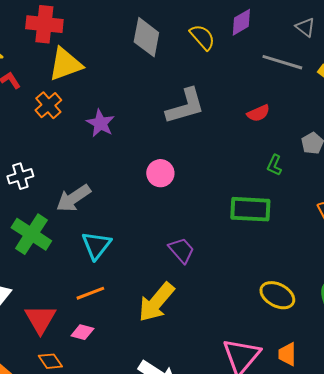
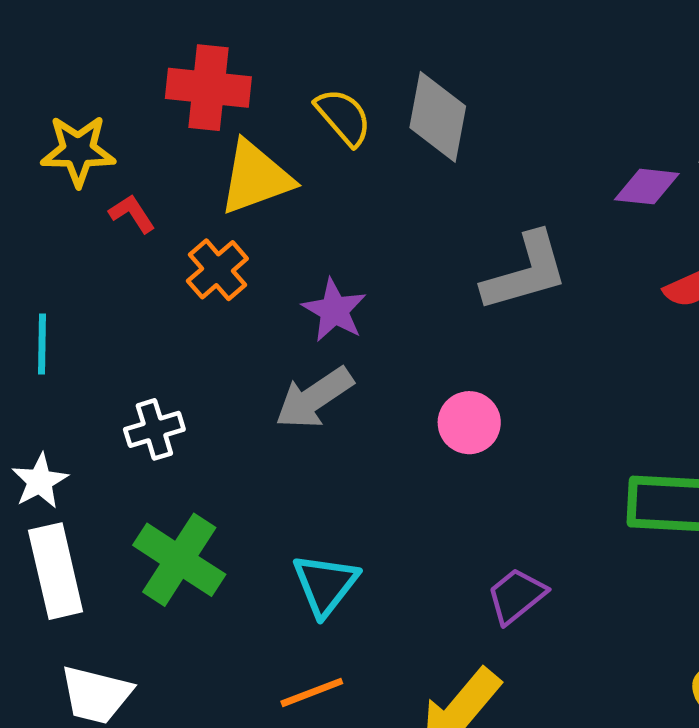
purple diamond: (241, 22) -> (647, 187), moved, turned 36
yellow semicircle: (202, 37) -> (343, 117), moved
gray arrow: (73, 198) -> (314, 398), moved
purple trapezoid: (181, 250) -> (516, 596), turned -88

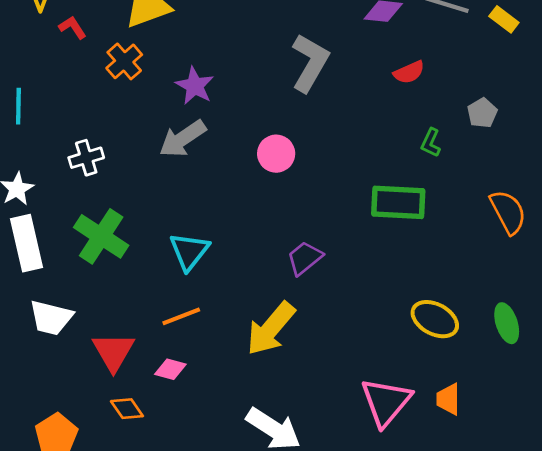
gray L-shape: (525, 272) -> (310, 63), turned -44

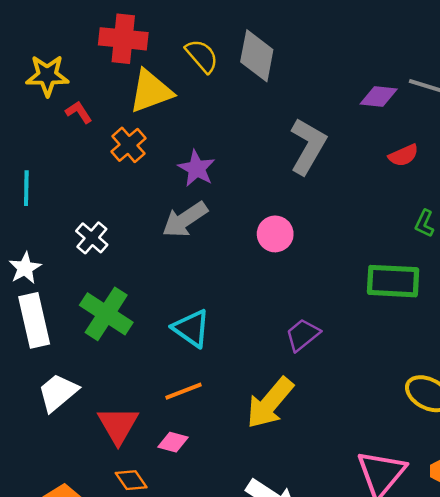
white cross: (86, 158) -> (92, 238), turned -32
cyan triangle: (189, 251) -> (191, 328), turned -33
white trapezoid: (51, 318) -> (58, 392), turned 126

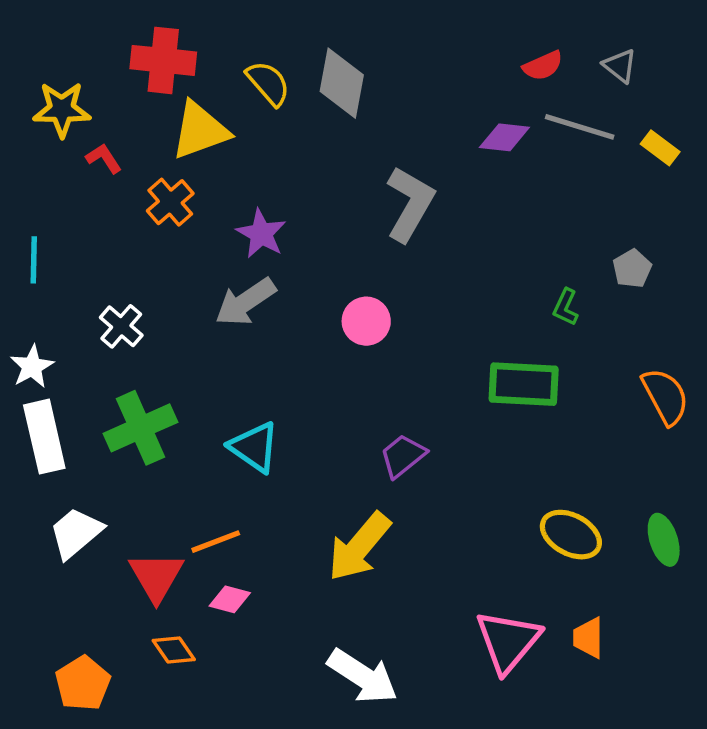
red semicircle: (404, 155) -> (543, 66), moved
green cross: (106, 314) -> (141, 428), turned 33
orange line: (183, 391) -> (216, 542), moved

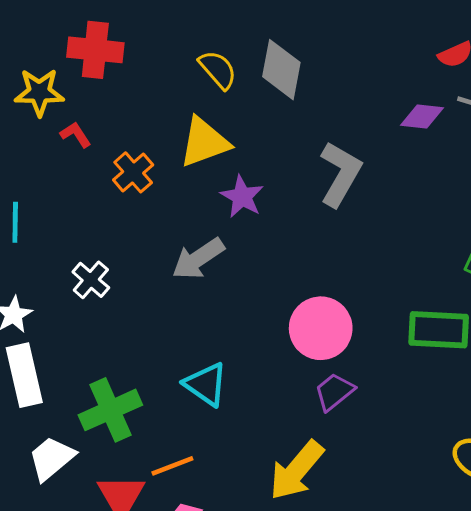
red cross: (163, 60) -> (95, 50), moved
yellow triangle: (200, 130) -> (204, 142), moved
purple star: (261, 234) -> (242, 197), moved
pink circle: (366, 321) -> (321, 328), moved, size x1.5
green cross: (141, 428) -> (110, 410), moved

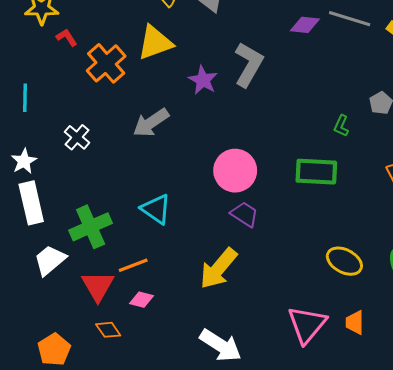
orange cross: (133, 172) -> (106, 63), size x1.4
purple star: (242, 197) -> (203, 80), moved
purple trapezoid: (334, 392) -> (245, 214), turned 72

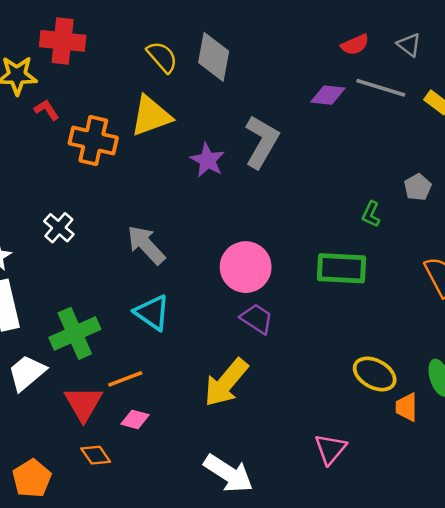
orange cross: (106, 63) -> (93, 141), turned -36
gray arrow: (151, 123) -> (146, 245), moved, turned 81
orange trapezoid: (355, 323) -> (407, 407), moved
pink triangle: (307, 325) -> (330, 449), size x0.7

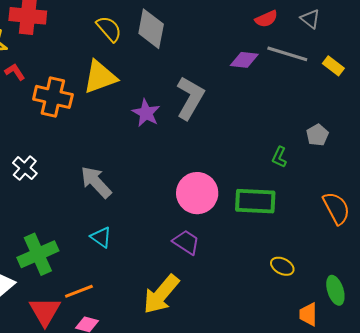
pink circle: (246, 267) -> (197, 193), moved
cyan triangle: (152, 313) -> (101, 237), size x0.7
yellow ellipse: (375, 374) -> (282, 266), moved, size x0.7

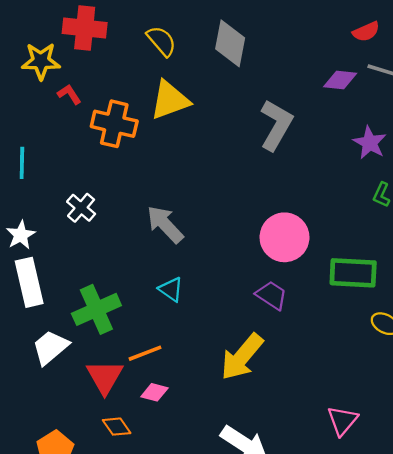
yellow semicircle: (109, 29) -> (162, 41), moved
purple star: (146, 113) -> (370, 143), moved
green rectangle: (255, 201) -> (353, 273), moved

